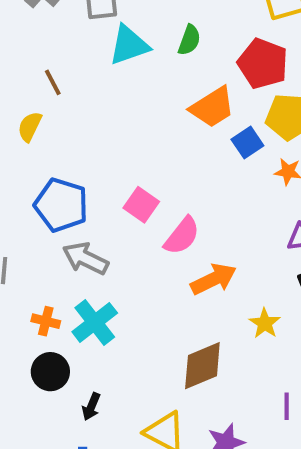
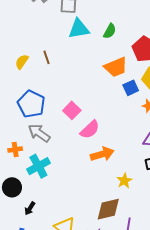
brown line: (53, 82) -> (46, 57), moved
orange cross: (46, 321) -> (15, 150), moved, turned -32
brown diamond: (202, 366) -> (108, 209), moved

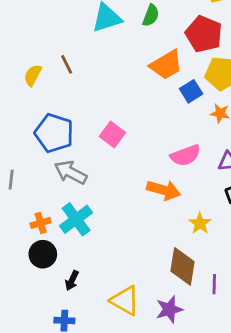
pink semicircle: (90, 130) -> (185, 155), moved, turned 30
orange cross: (15, 150) -> (41, 223), moved
orange arrow: (102, 154) -> (164, 190), turned 40
brown diamond: (108, 209) -> (182, 266), turned -60

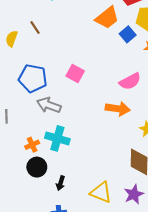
cyan cross: (76, 219) -> (57, 138), turned -30

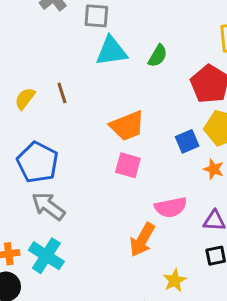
orange trapezoid: (107, 18) -> (127, 126), moved
pink square: (75, 73) -> (128, 165), moved, turned -30
orange arrow: (118, 109) -> (142, 240), turned 95

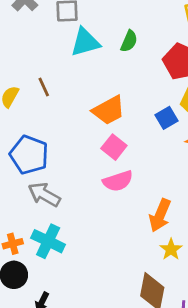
pink square: (128, 165) -> (114, 147), turned 30
pink semicircle: (171, 207) -> (118, 181), moved
orange arrow: (142, 240) -> (160, 215), moved

